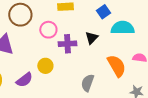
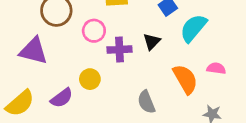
cyan semicircle: (123, 28) -> (193, 28), turned -50
gray semicircle: (88, 83) -> (146, 102), turned -42

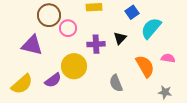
pink circle: (94, 31) -> (68, 28), moved
yellow circle: (90, 79) -> (74, 66), size x1.6

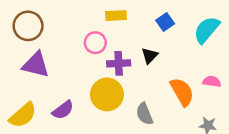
brown circle: (49, 15) -> (28, 26), moved
pink circle: (68, 28) -> (95, 43), moved
cyan semicircle: (151, 28) -> (207, 30), moved
yellow circle: (74, 66) -> (107, 94), moved

